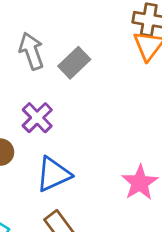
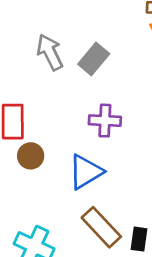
purple cross: (37, 118) -> (105, 121), moved, turned -36

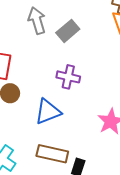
brown rectangle: (101, 227) -> (52, 154), turned -44

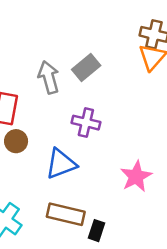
gray arrow: (37, 21) -> (49, 77), moved

